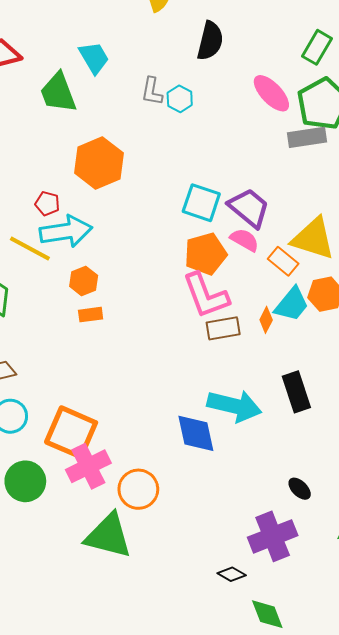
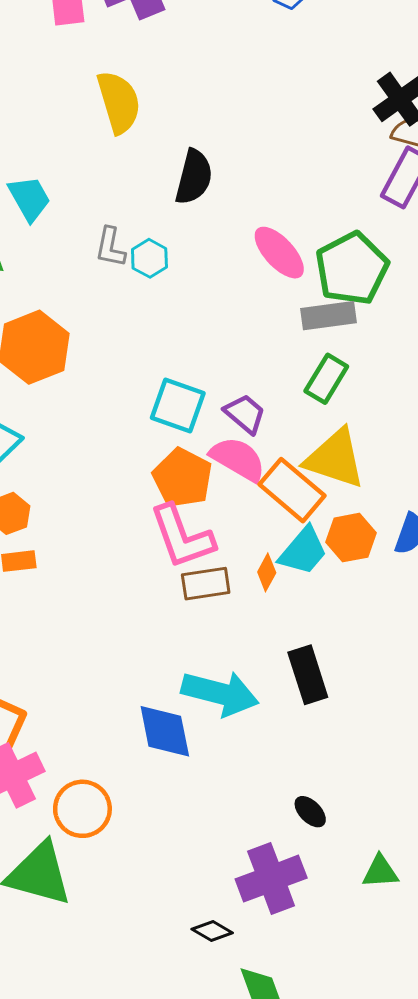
green rectangle: (317, 47) -> (326, 379), moved
purple trapezoid: (249, 208) -> (245, 414), size x0.7
pink semicircle: (244, 240) -> (238, 459), size x1.4
orange pentagon: (205, 254) -> (182, 478), turned -30
orange rectangle: (283, 261) -> (292, 490), size x1.5

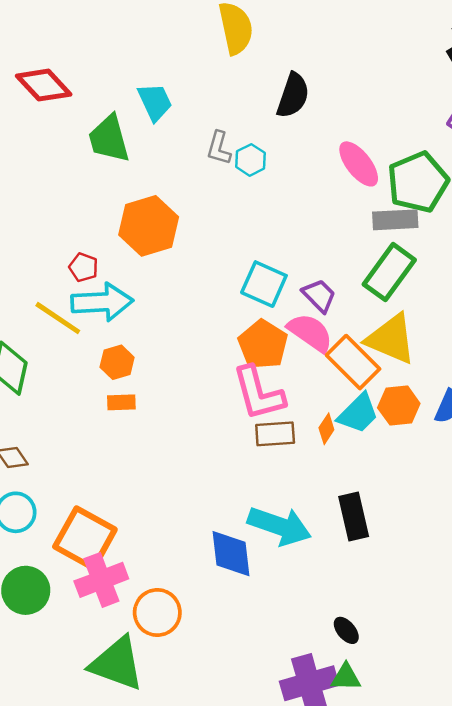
green rectangle: (326, 379) -> (389, 272), size x1.4
green triangle: (380, 872) -> (346, 677), moved

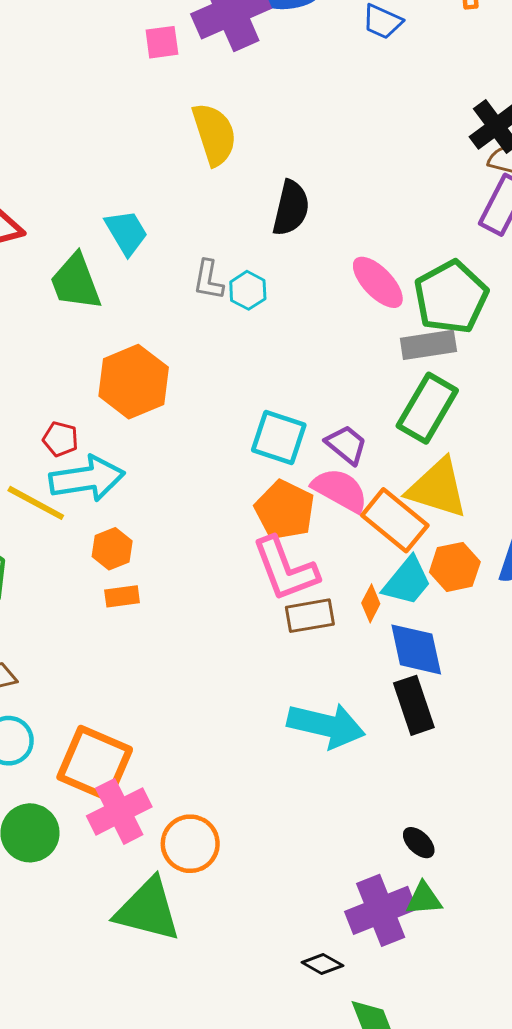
blue diamond: (231, 554) -> (416, 649), moved

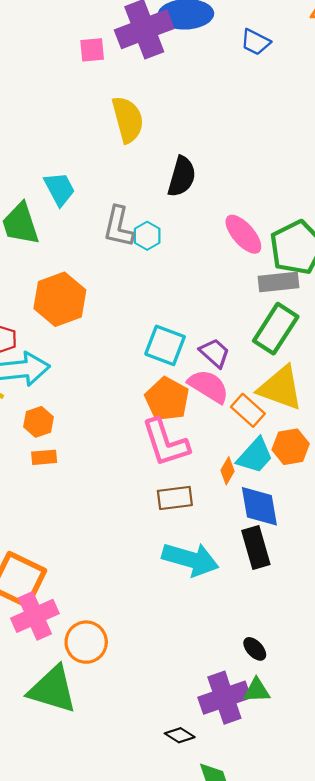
gray L-shape: (208, 280) -> (118, 227), size x1.4
orange rectangle: (395, 520) -> (248, 410), size x0.7
brown rectangle: (310, 616) -> (175, 498), moved

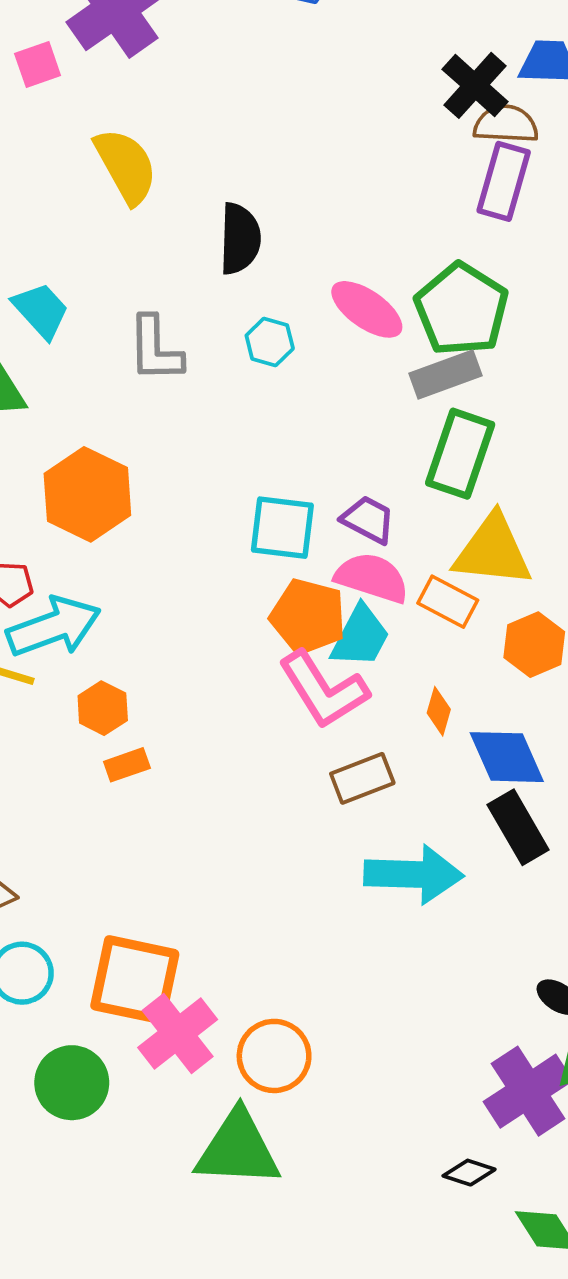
cyan hexagon: (147, 236) -> (270, 342), moved
cyan trapezoid: (255, 456) -> (360, 636), moved

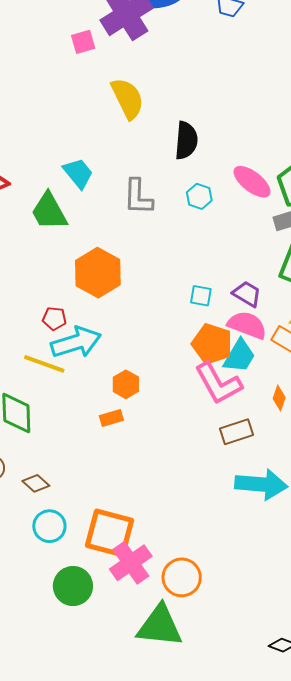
cyan square: (282, 528) -> (201, 296), size x0.6
orange hexagon: (103, 708) -> (126, 384), moved

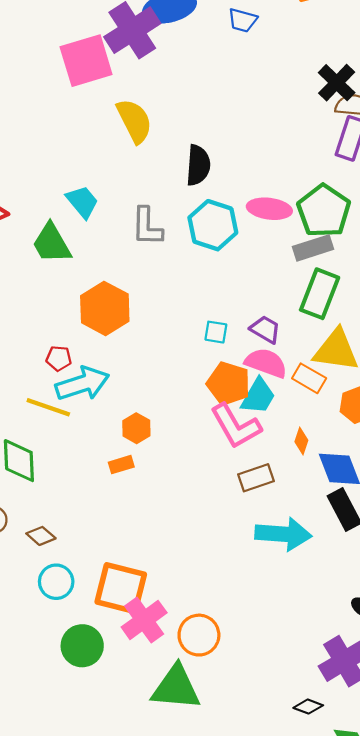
pink square: (83, 42) -> (86, 61), size x2.0
pink ellipse: (252, 182) -> (269, 209), turned -30
cyan hexagon: (199, 196) -> (213, 225), size x1.8

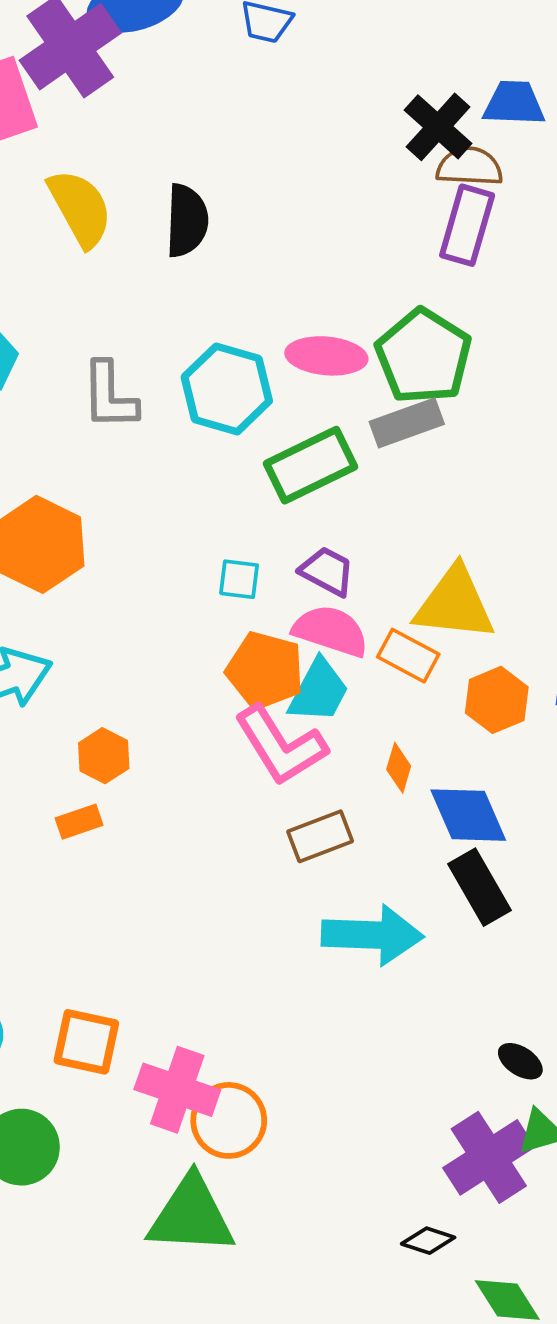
black semicircle: (198, 165) -> (187, 221), moved
green rectangle: (320, 294) -> (311, 465), moved, turned 45
orange square: (121, 588) -> (86, 1042), size x0.7
pink cross: (144, 620) -> (177, 1090), moved, turned -33

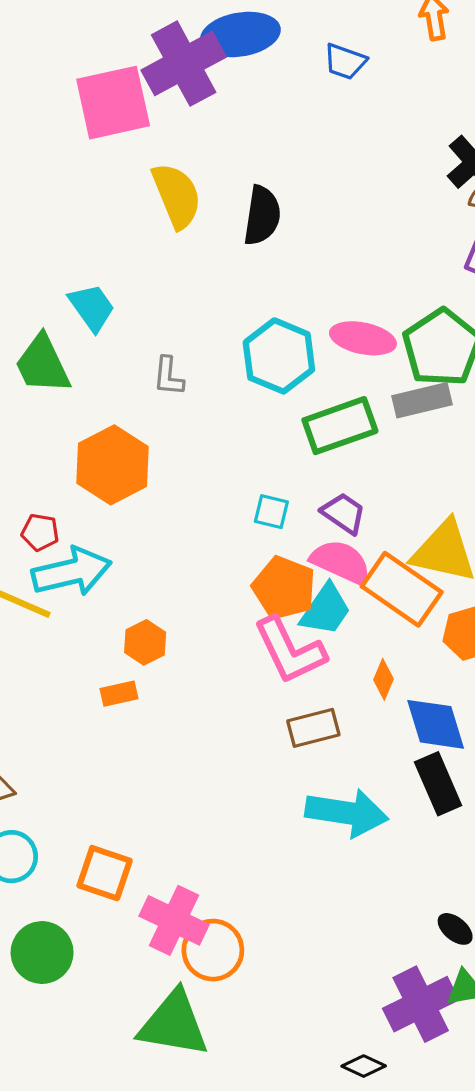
gray L-shape: (109, 396) -> (168, 376), moved, size x0.7
orange rectangle: (408, 656) -> (402, 589), size x1.6

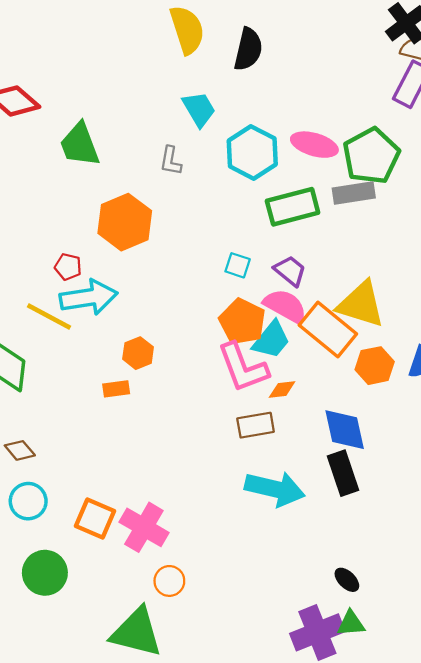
cyan trapezoid: (92, 307) -> (199, 109), moved
orange diamond: (383, 679) -> (282, 390), moved, turned 56
pink cross: (174, 920) -> (144, 527), moved
orange circle: (213, 950) -> (169, 581), size x0.7

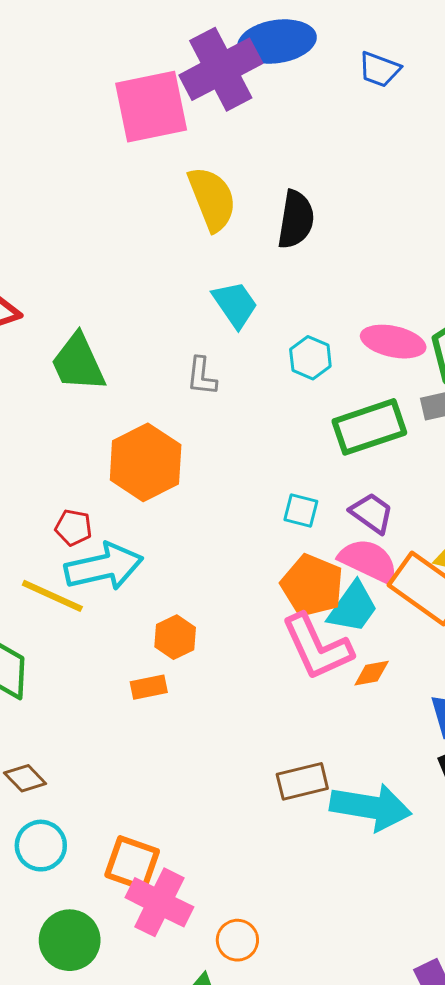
cyan hexagon: (252, 152) -> (310, 358), size x0.6
brown rectangle: (256, 425) -> (302, 781), moved
pink cross: (144, 527) -> (159, 902), moved

